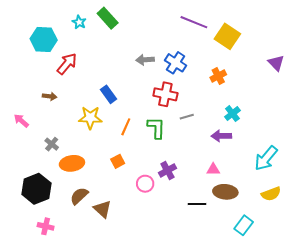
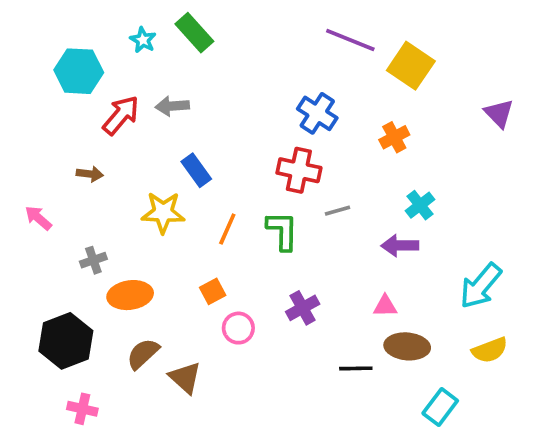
gray arrow: (145, 60) -> (172, 106), moved
gray cross: (52, 144) -> (93, 260), turned 32
pink circle: (145, 184) -> (238, 328), moved

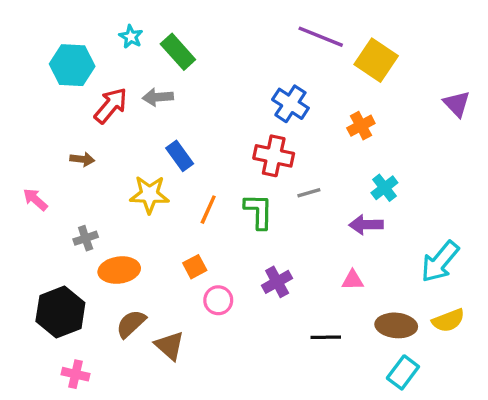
green rectangle: (194, 33) -> (178, 52), moved
brown ellipse: (407, 346) -> (396, 325), moved

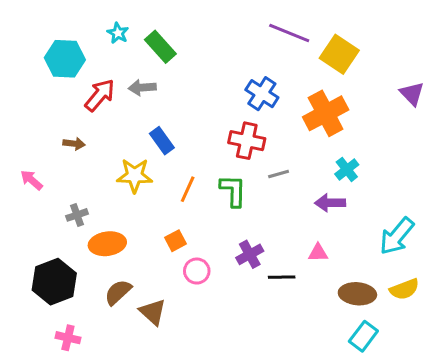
orange cross: (361, 126) -> (326, 113), size x1.8
black line: (326, 337) -> (282, 277), moved

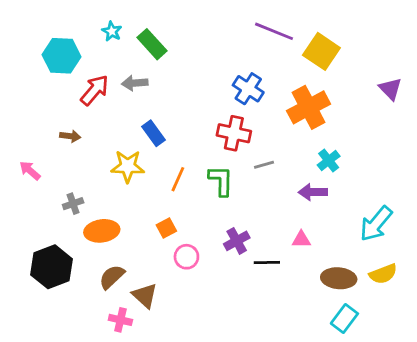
pink cross: (68, 338) -> (120, 320), moved

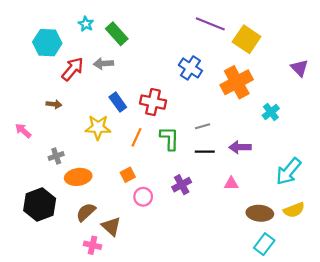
red cross: (234, 133) -> (153, 102), moved
cyan cross: (329, 161) -> (271, 112), moved
black line: (267, 262) -> (205, 152), moved

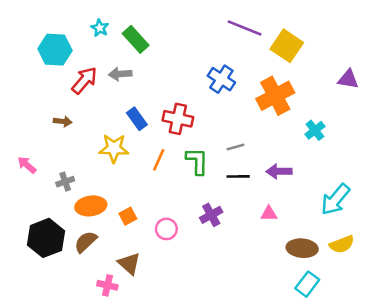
purple triangle: (299, 68) -> (348, 79), turned -36
pink arrow: (23, 131) -> (27, 165), moved
orange square: (128, 175) -> (128, 216), moved
brown semicircle: (86, 212) -> (86, 242), moved

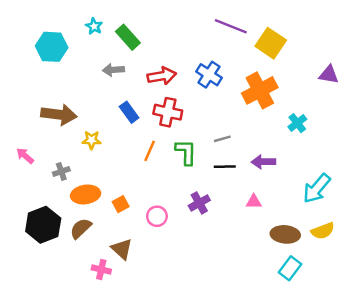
red arrow: (84, 80) -> (162, 76), moved, turned 40
brown arrow: (63, 121) -> (59, 115), size x2.0
yellow star: (114, 148) -> (92, 140), moved, size x0.7

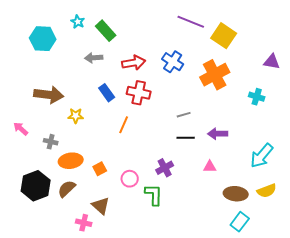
cyan cross: (297, 123) -> (257, 97), moved, turned -35
green L-shape: (186, 152) -> (154, 195), moved
gray cross: (61, 171) -> (51, 142), turned 32

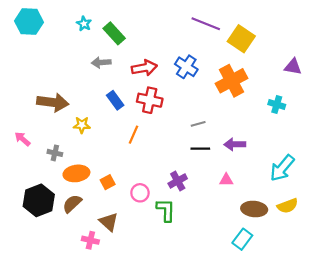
cyan hexagon: (43, 39) -> (29, 22), moved
cyan rectangle: (240, 222) -> (242, 239), moved

